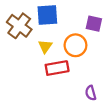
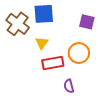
orange circle: (75, 45) -> (79, 53), moved
purple semicircle: (91, 93) -> (69, 86), moved

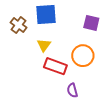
brown cross: (18, 24) -> (19, 25), size x0.7
red rectangle: (53, 63) -> (55, 66), turned 30

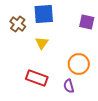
orange circle: (83, 56) -> (79, 64), moved
red rectangle: (55, 66) -> (37, 78), moved

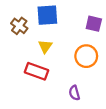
orange circle: (79, 64) -> (86, 56), moved
red rectangle: (37, 78) -> (37, 71), moved

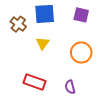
purple square: (94, 24) -> (81, 15), moved
red rectangle: (37, 71) -> (35, 82), moved

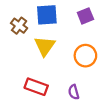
purple square: (81, 15) -> (85, 16), turned -35
yellow triangle: (43, 43) -> (45, 46), size x1.5

